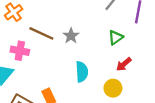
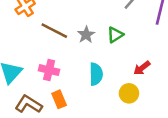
green triangle: (116, 38) -> (115, 35), moved
pink cross: (20, 51) -> (49, 70), moved

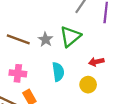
green triangle: (115, 35) -> (70, 36), size x1.5
red arrow: (142, 68) -> (96, 62), turned 32

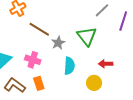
green triangle: (70, 36) -> (87, 36), turned -40
gray star: (46, 39) -> (58, 43), moved

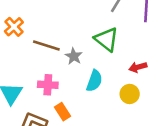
cyan semicircle: (69, 66) -> (94, 81), turned 30

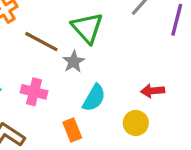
green triangle: (106, 39) -> (87, 28), moved
orange rectangle: (63, 112) -> (72, 130), moved

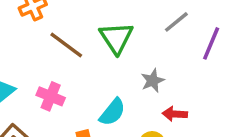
gray star: (74, 62) -> (153, 81), moved

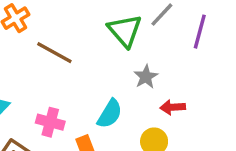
green triangle: (116, 38) -> (125, 31), moved
pink cross: (51, 96) -> (50, 122), moved

